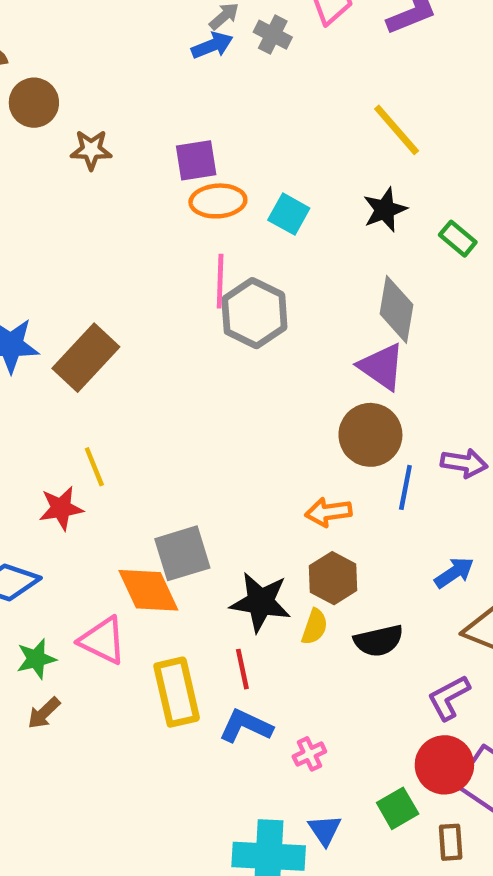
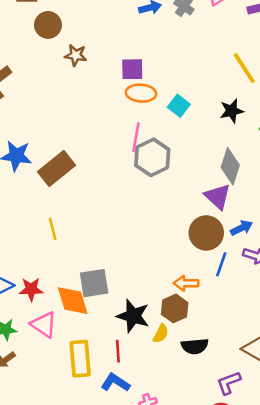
red star: (61, 508) -> (31, 289), moved
orange arrow: (328, 512) -> (186, 283), moved
blue arrow: (454, 573) -> (241, 228), moved

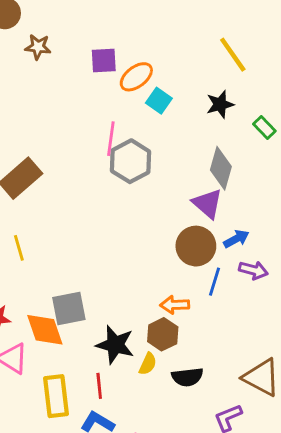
orange ellipse: (141, 93) -> (136, 77), moved, turned -40

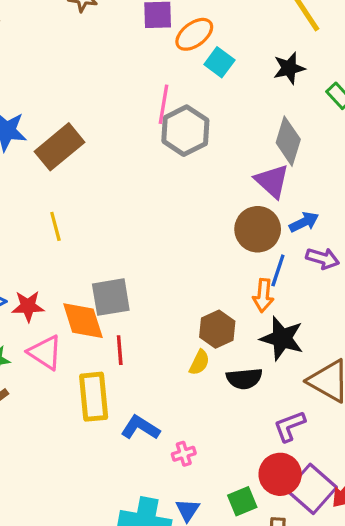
orange arrow: (175, 305) -> (263, 295), moved, turned -84
black star: (115, 345) -> (282, 338), moved
red line: (99, 386) -> (120, 350), moved

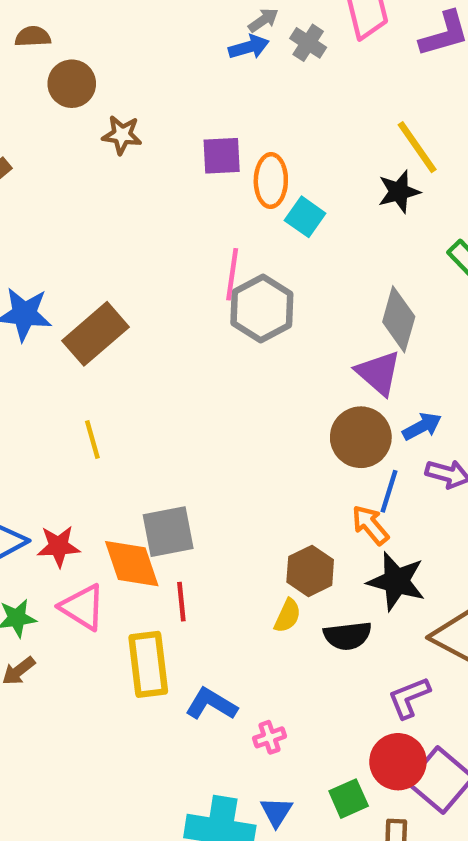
orange ellipse: (194, 34) -> (271, 181), turned -51
black star: (289, 68) -> (399, 192), moved
orange arrow: (263, 295) -> (370, 525), turned 136

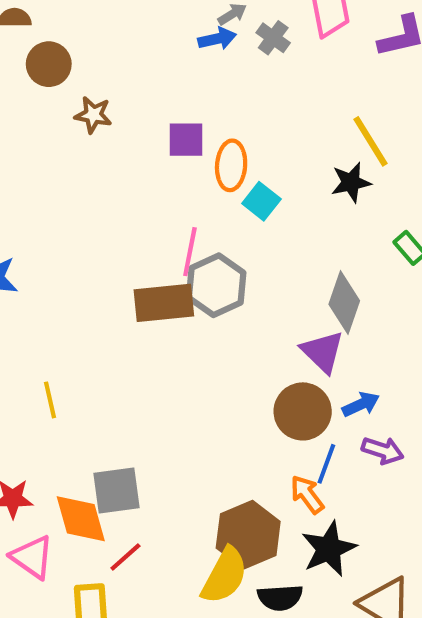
brown rectangle: (95, 334) -> (164, 303), moved, turned 32
brown hexagon: (310, 571) -> (248, 535), size x1.4
black star: (396, 581) -> (329, 549), turned 30
red line: (181, 602) -> (125, 557), turned 51
yellow semicircle: (287, 616) -> (225, 576), size x1.8

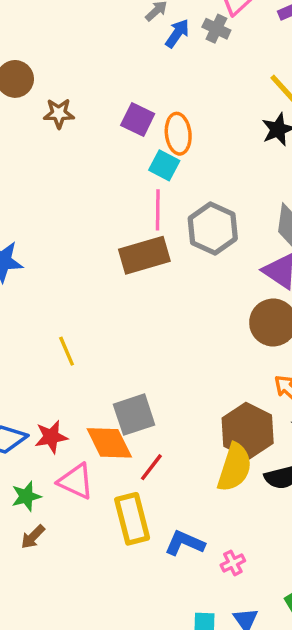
gray cross: (273, 38) -> (216, 29), moved
blue arrow: (217, 39) -> (177, 33), moved, turned -32
purple square: (186, 140) -> (138, 119), turned 36
cyan square: (261, 201) -> (164, 165), moved
gray hexagon: (216, 285) -> (213, 228), moved

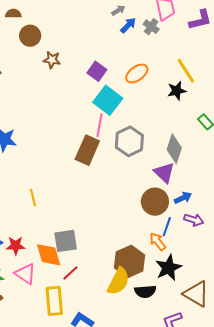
orange ellipse: (178, 134) -> (137, 73), moved, turned 50
cyan square: (164, 165) -> (108, 100), size x1.6
brown rectangle: (144, 255) -> (87, 150), turned -60

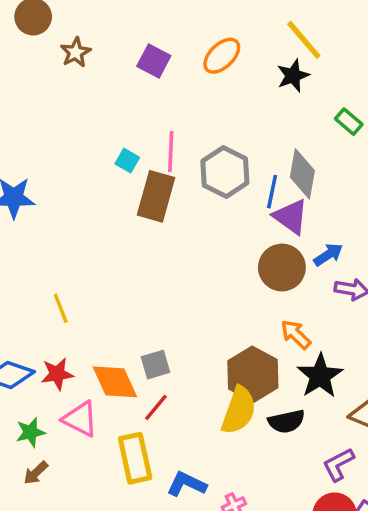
brown star: (52, 60) -> (76, 52), turned -30
cyan square: (108, 100) -> (127, 161), moved, size x0.5
yellow line: (33, 198) -> (61, 308), moved
blue line: (167, 227) -> (272, 192), moved
gray square: (66, 241) -> (156, 365), moved, size x0.7

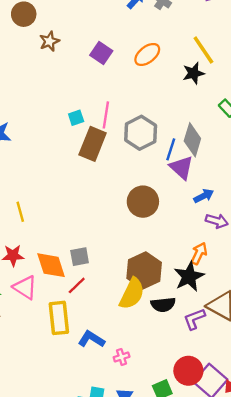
cyan square: (127, 161) -> (76, 118), turned 35
brown circle: (282, 268) -> (143, 202), moved
orange arrow: (296, 334) -> (199, 253), moved, turned 65
purple L-shape: (338, 464) -> (194, 319), moved

